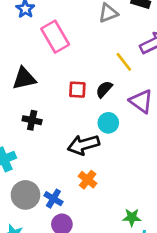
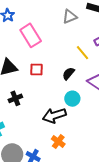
red square: (77, 90) -> (36, 69), moved
black cross: (32, 120) -> (15, 98), turned -32

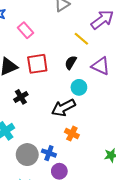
pink rectangle: (31, 35) -> (25, 30), size x0.7
red square: (36, 69) -> (37, 64), size x1.5

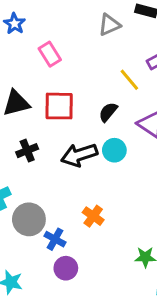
black arrow: (63, 108) -> (79, 155), moved
gray circle: (27, 155) -> (29, 219), moved

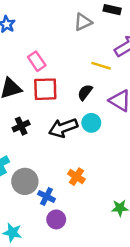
pink rectangle: (50, 54) -> (37, 61), moved
yellow line: (129, 80) -> (101, 66), turned -30

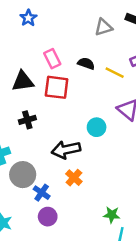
black semicircle: (85, 92) -> (86, 63), moved, turned 63
black arrow: (63, 128) -> (66, 150), moved

